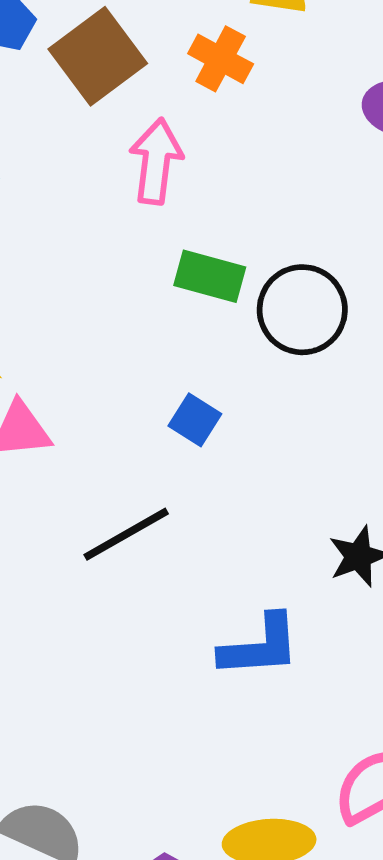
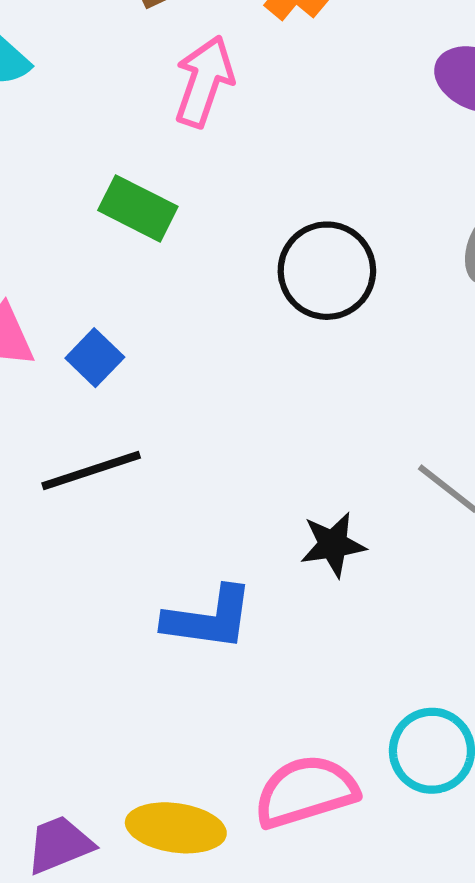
green rectangle: (210, 276) -> (138, 208), moved
blue square: (195, 420) -> (95, 358), moved

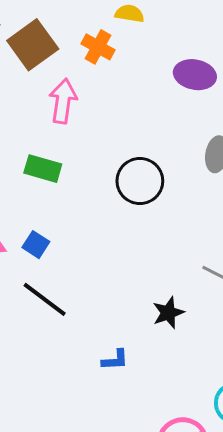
black line: (91, 470) -> (45, 299), turned 66
blue L-shape: (209, 618) -> (115, 360), size x0.6

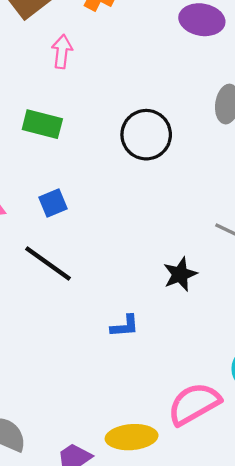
pink arrow: (63, 101) -> (62, 52), size x0.7
blue square: (36, 245) -> (53, 203), moved, turned 36

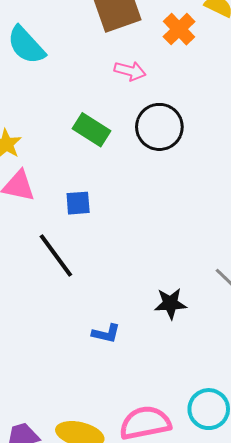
pink arrow: (62, 52) -> (130, 71), turned 80
black circle: (146, 135) -> (159, 127), moved

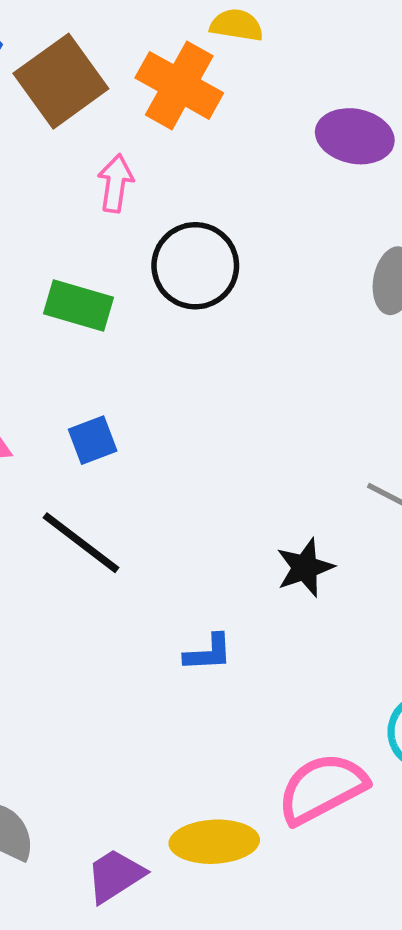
orange cross: (179, 29) -> (179, 85), size x1.4
pink arrow: (130, 71) -> (115, 183), turned -80

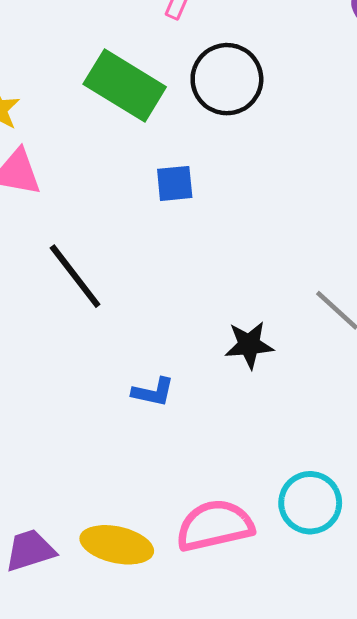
green rectangle: (78, 305) -> (125, 86), size x1.4
blue square: (93, 440) -> (175, 183), moved

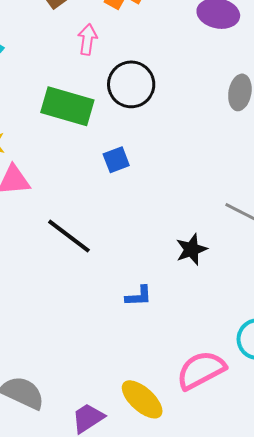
yellow ellipse: (117, 545) -> (142, 399), turned 45

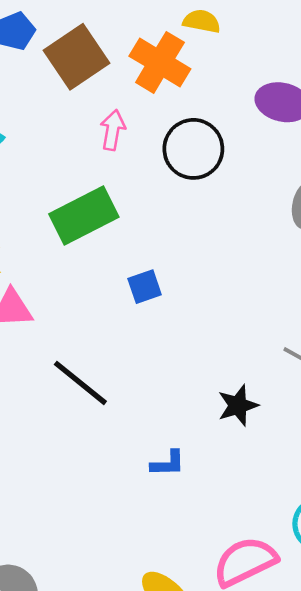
black circle: (131, 84) -> (193, 149), moved
green rectangle: (67, 106) -> (84, 216), turned -45

